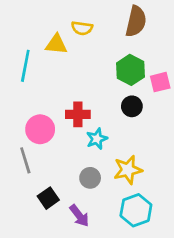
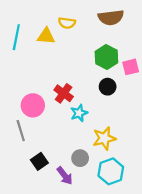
brown semicircle: (136, 21) -> (111, 17), turned 70
cyan line: (25, 66) -> (16, 37), moved
red cross: (78, 114) -> (64, 93), turned 36
gray circle: (90, 178) -> (80, 158), moved

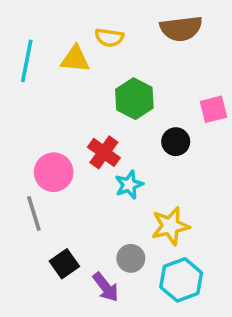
green hexagon: (106, 57) -> (134, 99), moved

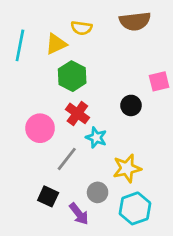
yellow triangle: (75, 59) -> (56, 44), turned -30
green hexagon: (134, 99) -> (72, 76), moved
cyan star: (129, 185) -> (96, 138), turned -30
gray line: (34, 213) -> (67, 159), moved, turned 55
black square: (64, 264) -> (48, 196), turned -30

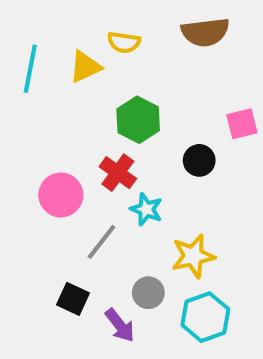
green hexagon: (72, 76) -> (138, 120), moved

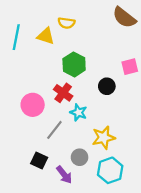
brown semicircle: (205, 32) -> (124, 17), moved, turned 45
yellow triangle: (85, 67) -> (46, 36), turned 42

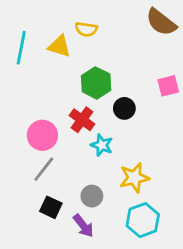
black circle: (107, 86) -> (124, 108), moved
gray line: (54, 130) -> (44, 169), moved
gray circle: (80, 157) -> (92, 196), moved

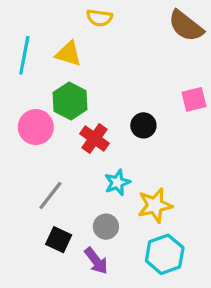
yellow semicircle: (86, 29) -> (99, 18), moved
green hexagon: (96, 83) -> (70, 101), moved
pink circle: (42, 135) -> (36, 127), moved
cyan star: (102, 145) -> (117, 183), moved, turned 30

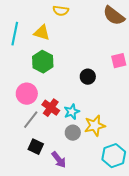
pink circle: (36, 127) -> (27, 94), moved
red cross: (95, 138) -> (51, 108), moved
gray circle: (106, 227) -> (73, 133), moved
cyan hexagon: (165, 254) -> (114, 156), moved

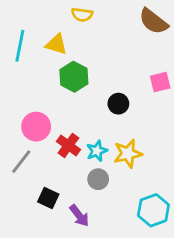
green hexagon: (43, 62) -> (74, 77), moved
gray line: (31, 120) -> (21, 162), moved
yellow star: (95, 126) -> (128, 154), moved

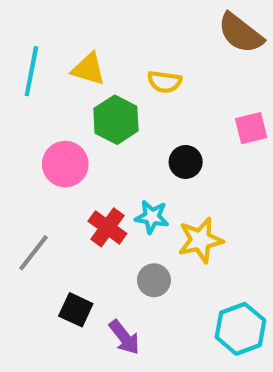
yellow semicircle: (82, 15) -> (165, 82), moved
pink circle: (36, 127) -> (65, 164), moved
cyan star: (97, 151) -> (152, 217), moved, turned 30

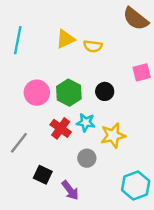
yellow triangle: (88, 69) -> (65, 39), moved, turned -42
green hexagon: (116, 120) -> (69, 93), moved

